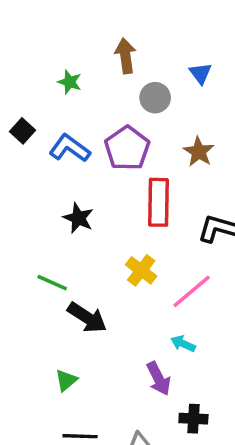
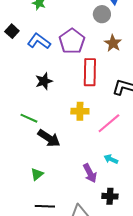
gray circle: (155, 98) -> (102, 14), moved
black star: (78, 218) -> (44, 81), turned 30
yellow cross: (141, 270) -> (80, 111), turned -36
cyan arrow: (183, 344) -> (111, 159), moved

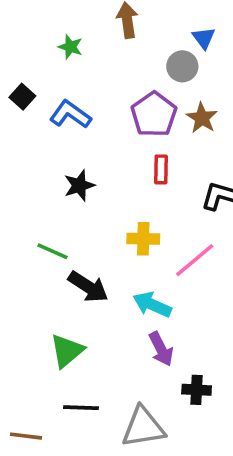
purple pentagon: (72, 41) -> (154, 114), moved
red rectangle: (90, 72) -> (161, 169), size x0.6
cyan arrow: (111, 159) -> (152, 305), moved, size x1.5
green triangle: (37, 174) -> (67, 351), size x1.5

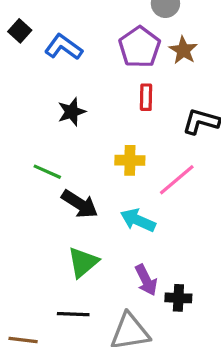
purple arrow: (161, 349) -> (146, 280), moved
green triangle: (67, 351) -> (83, 262), moved

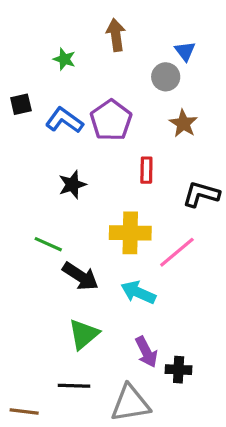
black square: (20, 31) -> (21, 104), turned 35
purple pentagon: (140, 47) -> (111, 120), moved
yellow cross: (130, 160) -> (130, 233), size x1.4

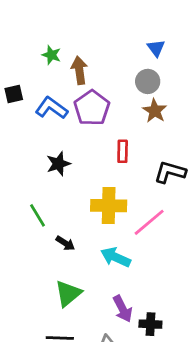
brown arrow: (116, 35) -> (79, 70), moved
gray circle: (166, 77) -> (148, 81), moved
green line: (48, 244) -> (37, 215), turned 35
black arrow: (80, 276) -> (65, 243), size x0.6

